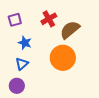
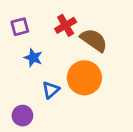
brown semicircle: (70, 30) -> (94, 40), turned 75
blue triangle: (22, 64) -> (51, 90), moved

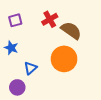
blue star: (33, 58) -> (11, 48), moved
blue triangle: (51, 90) -> (30, 68), moved

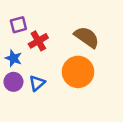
red cross: (50, 19) -> (38, 41), moved
purple circle: (17, 87) -> (13, 82), moved

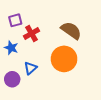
purple circle: (13, 82) -> (12, 79), moved

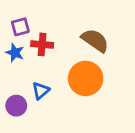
red cross: (31, 34) -> (42, 44), turned 35
blue star: (11, 48) -> (15, 53), moved

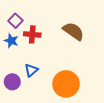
purple square: (20, 27) -> (15, 21), turned -32
orange circle: (86, 78) -> (66, 84), moved

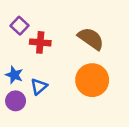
blue star: (11, 41) -> (14, 75), moved
orange circle: (66, 84) -> (92, 80), moved

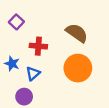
red cross: (40, 42) -> (38, 46), moved
purple circle: (16, 101) -> (24, 97), moved

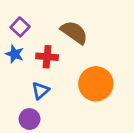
brown semicircle: (77, 33) -> (74, 32), moved
blue star: (12, 64) -> (15, 54), moved

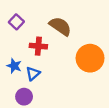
blue star: (15, 54) -> (14, 66), moved
orange circle: (96, 84) -> (90, 58), moved

